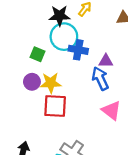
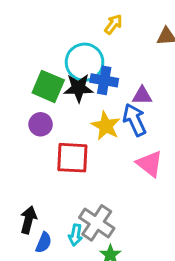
black star: (60, 16) -> (78, 88), moved
green square: (37, 54) -> (48, 86), size x1.5
yellow star: (51, 83) -> (106, 126), moved, turned 30

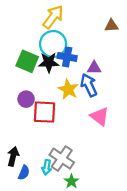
yellow arrow: (113, 24) -> (53, 17), moved, size x1.6
purple circle: (41, 124) -> (26, 99), moved

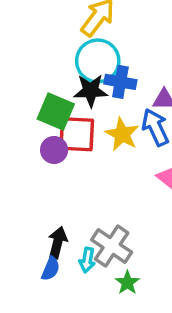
green square: (27, 61) -> (56, 112), moved
red square: (44, 112) -> (77, 134), moved
black arrow: (13, 156) -> (58, 243), moved

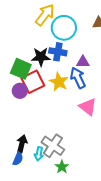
cyan circle: (98, 61) -> (64, 28), moved
red square: (77, 134) -> (33, 82), turned -30

